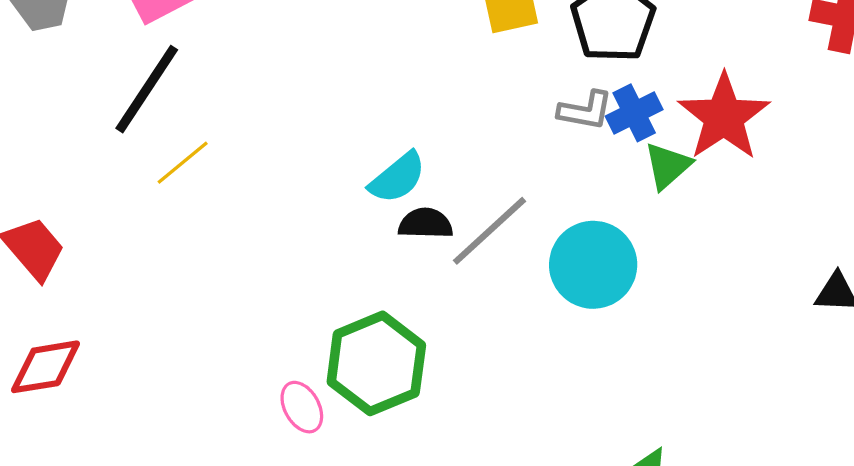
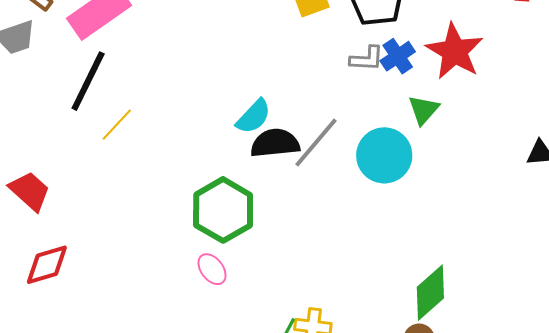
green triangle: (668, 166) -> (424, 110), moved
black semicircle: (425, 224) -> (275, 143), size x1.4
green hexagon: (376, 363) -> (223, 210), moved

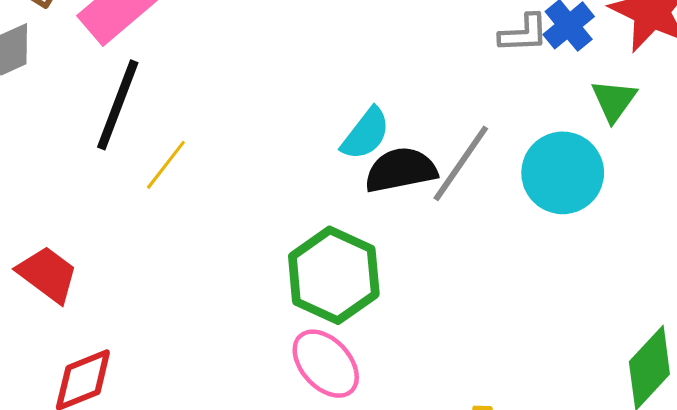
pink ellipse: (212, 269) -> (326, 364), size x1.5

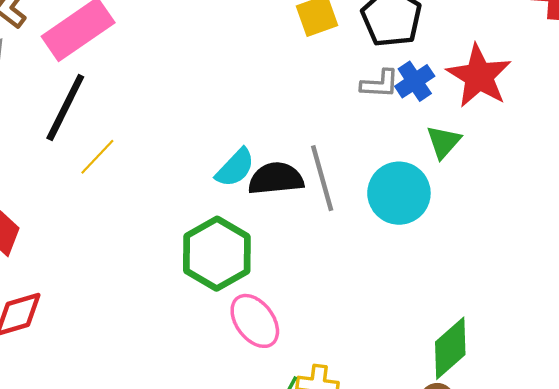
cyan semicircle: (366, 134) -> (235, 168), moved
gray line: (461, 163) -> (322, 178), turned -56
pink ellipse: (326, 364) -> (255, 321), moved

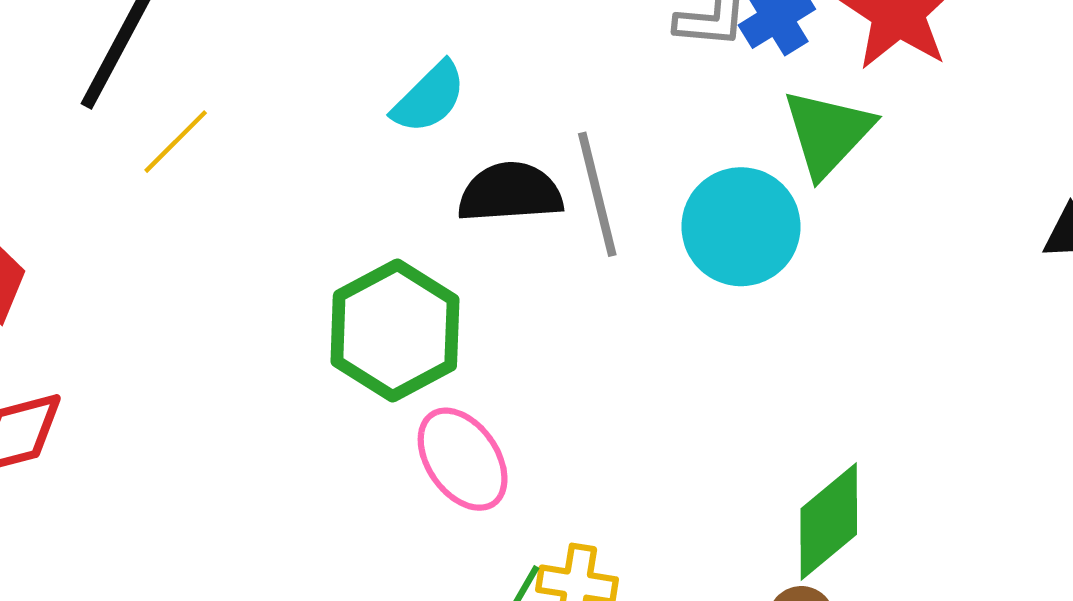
green triangle: (444, 142) -> (828, 133), size x1.4
cyan semicircle: (235, 168) -> (429, 98), moved

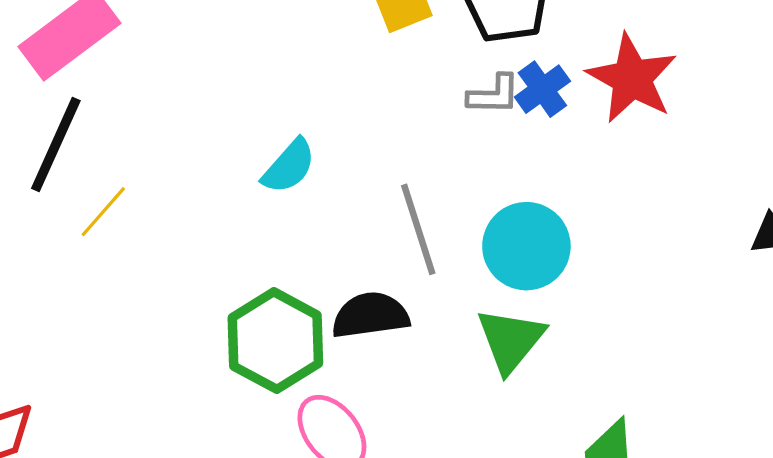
green triangle: (828, 133) -> (511, 340), moved
black semicircle: (510, 193) -> (370, 315), moved

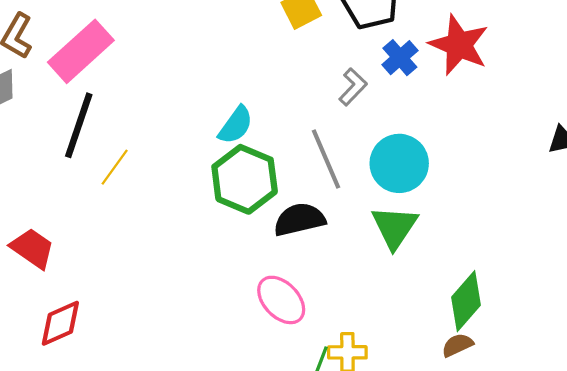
gray L-shape: (494, 95) -> (353, 87), moved, turned -42
green hexagon: (275, 341) -> (245, 179), moved

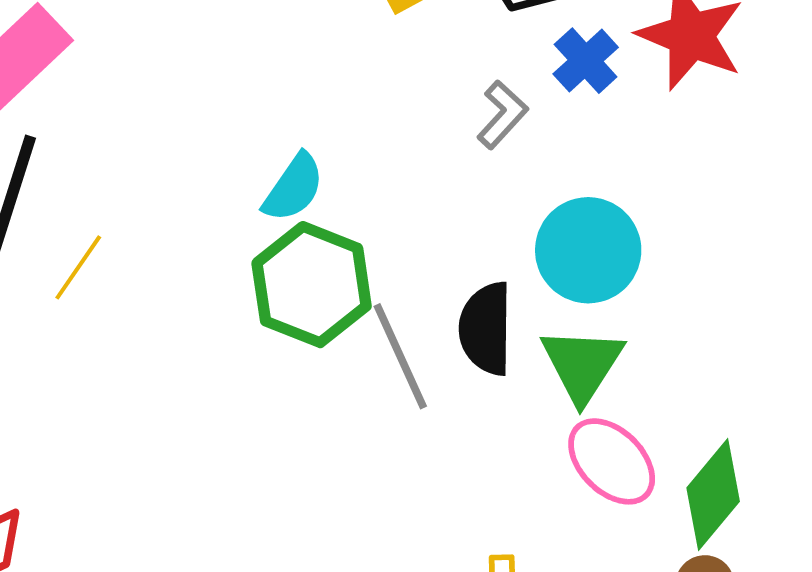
gray line: (326, 159) -> (400, 356), moved
black semicircle: (299, 219) -> (486, 329), moved, turned -75
pink ellipse: (281, 300) -> (612, 461), moved

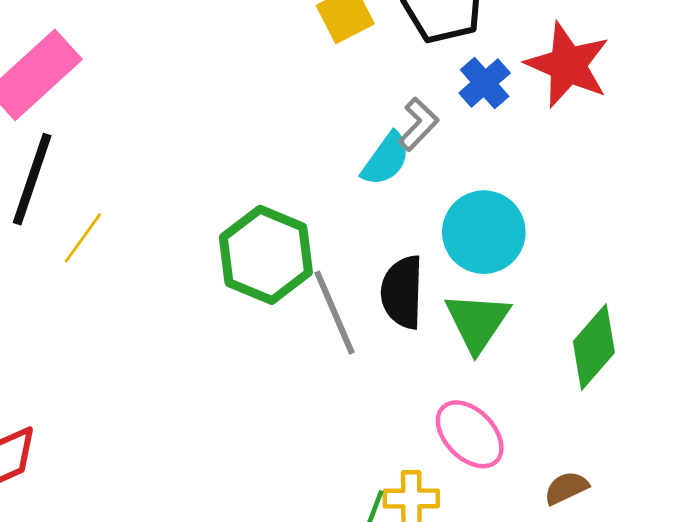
cyan semicircle: (294, 188) -> (386, 159), moved
pink ellipse: (612, 461) -> (470, 434), moved
green diamond: (713, 495) -> (594, 347), moved

